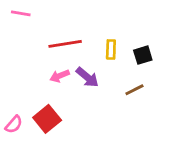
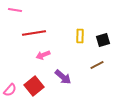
red line: (65, 44) -> (34, 33), moved
purple arrow: (87, 77) -> (63, 77), moved

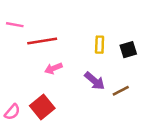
pink line: (15, 10) -> (15, 25), moved
brown line: (97, 65) -> (121, 91), moved
purple arrow: (63, 77) -> (95, 81), moved

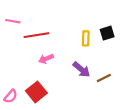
black square: (128, 50) -> (107, 33), moved

